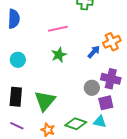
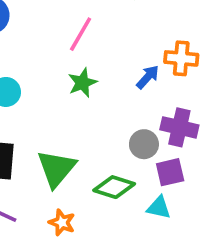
pink line: (58, 29) -> (81, 34), turned -48
orange cross: (112, 42) -> (181, 58), turned 30
green diamond: (76, 124) -> (114, 187), moved

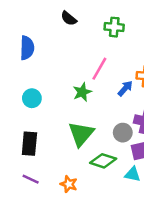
pink line: (81, 34) -> (99, 69), moved
green triangle: (56, 168) -> (81, 134), moved

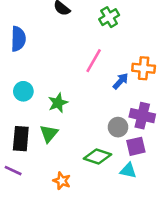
green cross: (114, 27) -> (109, 17), turned -36
green star: (82, 92) -> (58, 103), moved
green triangle: (81, 134) -> (49, 133), moved, size x0.7
purple line: (31, 179) -> (13, 171), moved

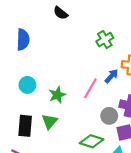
green cross: (109, 17) -> (105, 40), moved
pink line: (94, 61) -> (90, 88), moved

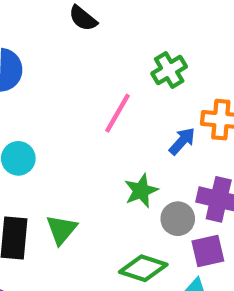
pink line: (90, 88) -> (117, 113), moved
green star: (57, 95) -> (141, 191), moved

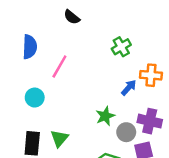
pink line: (117, 113) -> (59, 67), moved

